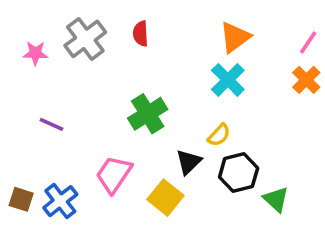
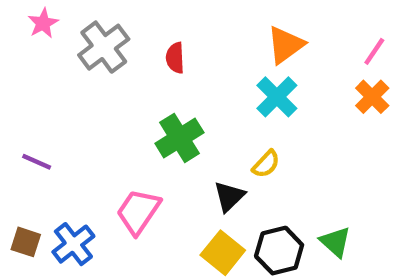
red semicircle: (141, 34) -> (175, 58), moved
pink star: (35, 53) -> (43, 23), moved, turned -30
purple line: (51, 124) -> (37, 162), moved
black hexagon: (239, 173) -> (279, 251), moved
yellow square: (165, 198) -> (223, 253), moved

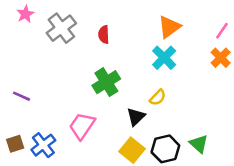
brown square: (26, 242) -> (15, 144), turned -36

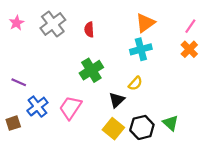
pink star: (25, 14) -> (17, 23), moved
cyan cross: (164, 58) -> (141, 49), turned 30
blue cross: (43, 145) -> (37, 107), moved

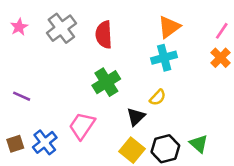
red semicircle: (89, 30) -> (104, 35), size x1.5
blue cross: (37, 107) -> (45, 142), moved

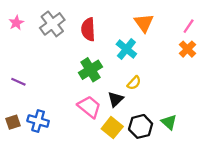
orange triangle: (169, 27) -> (144, 23), turned -30
cyan cross: (164, 58) -> (126, 49), moved, turned -36
pink trapezoid: (82, 126) -> (89, 107), moved, turned 95
blue cross: (45, 142) -> (38, 121), turned -36

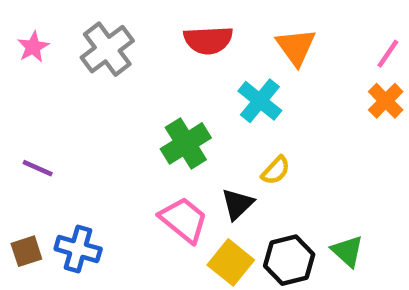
red semicircle: (88, 29) -> (208, 40), moved, turned -90

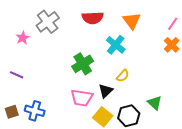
pink star: (33, 47) -> (23, 38), moved
pink trapezoid: (184, 220) -> (82, 98), turned 150
green triangle: (347, 251) -> (155, 103), moved

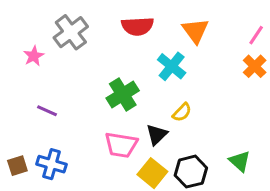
purple line: (17, 75) -> (47, 111), moved
green triangle: (155, 103) -> (240, 161), moved

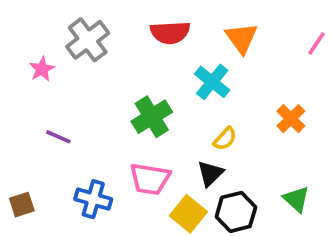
orange cross: (255, 66) -> (291, 119), moved
black triangle: (157, 134) -> (210, 173), moved
blue cross: (51, 164) -> (93, 199), moved

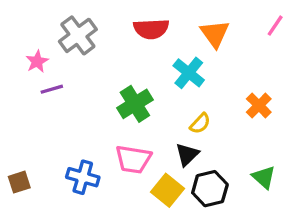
pink line: (317, 44) -> (275, 26), moved
purple line: (58, 137) -> (52, 89), moved, turned -40

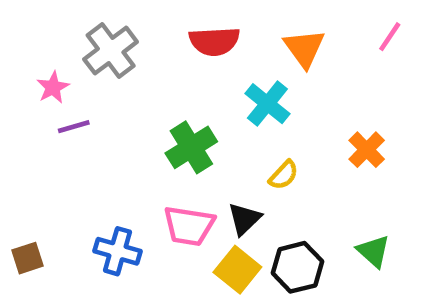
black triangle: (187, 154) -> (244, 219), moved

